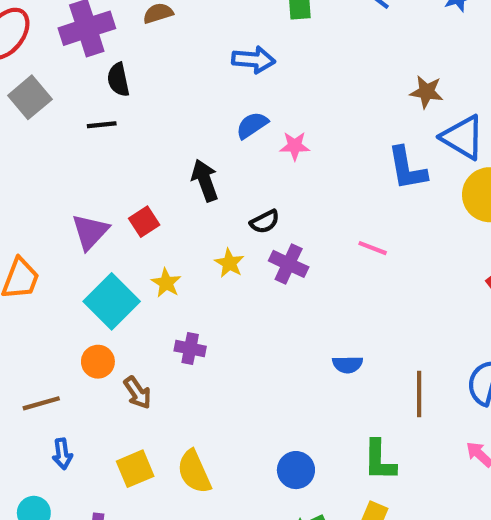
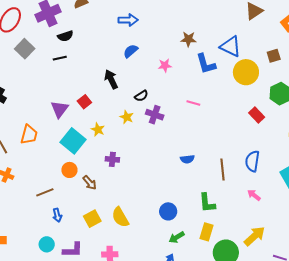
black semicircle: (118, 80) -> (65, 36), turned -91
brown star: (426, 92) -> (188, 39), moved
pink star: (295, 146) -> (165, 65), moved

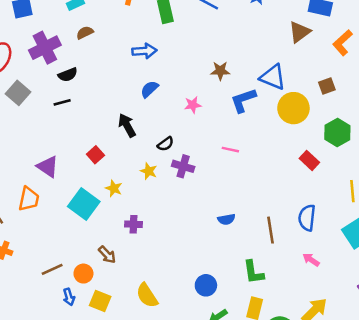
blue L-shape: (206, 64) -> (243, 100), turned 90
purple triangle: (60, 109) -> (48, 167), moved, turned -30
orange circle: (69, 170) -> (83, 274), moved
yellow square: (92, 219) -> (100, 301), moved, turned -36

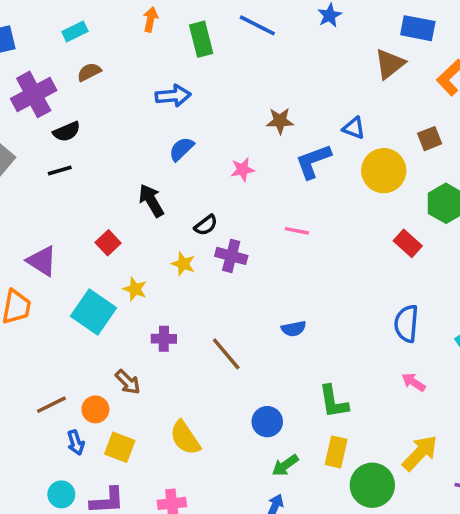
blue triangle: (273, 77) -> (354, 128), size x0.6
brown line: (271, 230) -> (226, 354), moved, turned -30

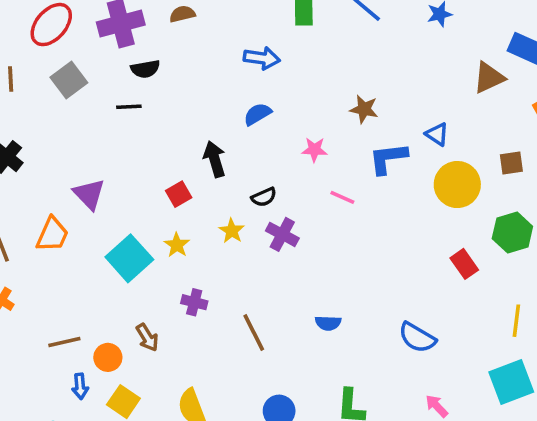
pink line: (297, 231) -> (342, 197), moved
red square: (108, 243) -> (179, 194), moved
blue semicircle: (406, 324) -> (417, 338), moved, turned -78

